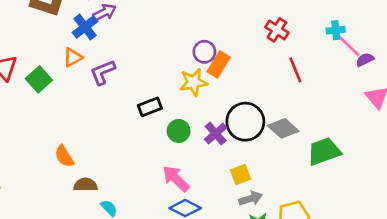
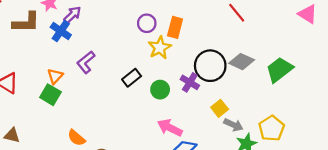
purple circle: (204, 52) -> (147, 23), moved
orange triangle: (73, 57) -> (55, 76), moved
green square: (39, 79) -> (50, 95), moved
gray arrow: (251, 199) -> (233, 125), turned 60

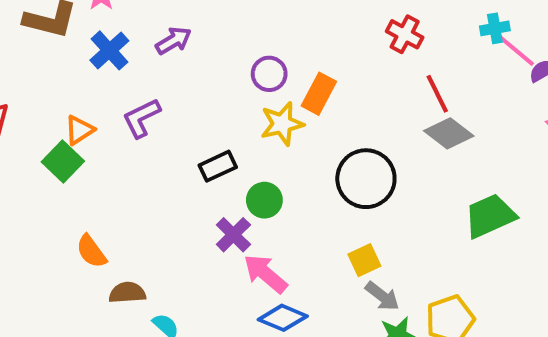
purple arrow: (72, 15) -> (173, 41), moved
gray diamond: (242, 62) -> (449, 133), moved
purple cross: (190, 82) -> (233, 235), moved

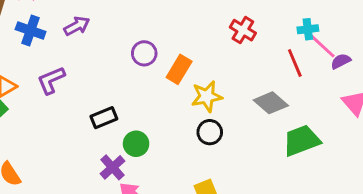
blue cross: (109, 50) -> (31, 31), turned -32
red line: (437, 94) -> (295, 63), moved
yellow star: (282, 124) -> (207, 96), moved
black circle: (366, 179) -> (210, 132), size x0.6
green trapezoid: (490, 216) -> (302, 140), moved

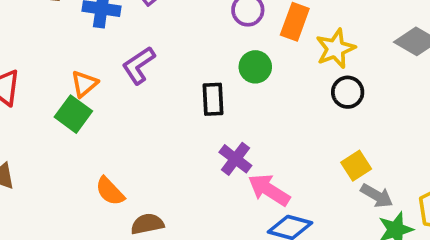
black rectangle: (104, 118) -> (213, 99), turned -60
green circle: (136, 144) -> (255, 67), moved

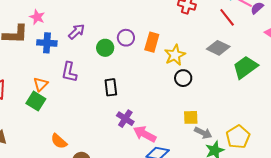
purple L-shape: (139, 65) -> (69, 72), turned -40
green circle: (255, 67) -> (105, 48), moved
yellow square: (356, 166) -> (191, 117), turned 35

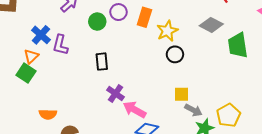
blue cross: (47, 43) -> (41, 35), moved, turned 36
green trapezoid: (245, 67) -> (238, 45), turned -64
orange semicircle: (59, 141) -> (48, 114), turned -42

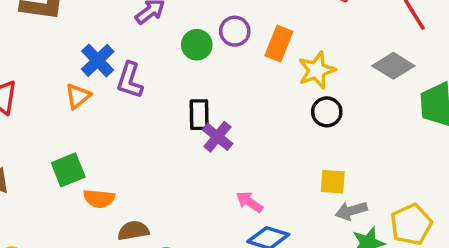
green square: (26, 73) -> (68, 170), moved, turned 30
purple cross: (115, 93) -> (217, 137), moved
pink arrow: (135, 110) -> (249, 202), size x0.7
gray arrow: (193, 110) -> (351, 211), turned 132

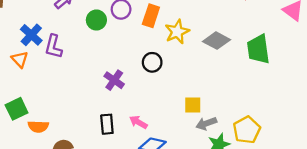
gray diamond: (393, 66) -> (217, 41), moved
orange triangle: (78, 96) -> (20, 59), turned -30
black circle: (327, 112) -> (152, 62), moved
black rectangle: (199, 115) -> (107, 124), moved

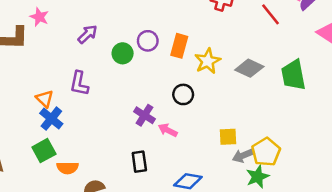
blue cross: (31, 35) -> (51, 119), moved
pink arrow: (138, 122) -> (168, 130), moved
yellow pentagon: (247, 130) -> (266, 152), moved

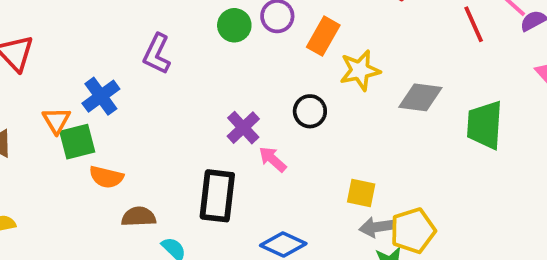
gray diamond: (249, 68) -> (420, 97), turned -32
orange triangle: (45, 99) -> (56, 120), moved
black rectangle: (139, 162) -> (217, 196), size x1.5

